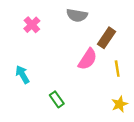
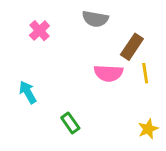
pink semicircle: (88, 59) -> (108, 73), turned 60
yellow line: (117, 69) -> (145, 73), moved

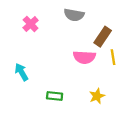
green rectangle: (70, 123) -> (55, 96), turned -49
yellow star: (148, 129) -> (97, 96), moved

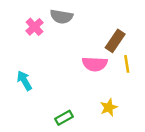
gray semicircle: (74, 15) -> (61, 17), moved
green rectangle: (55, 96) -> (64, 118), moved, turned -35

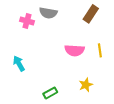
pink cross: (35, 27) -> (27, 21), turned -32
brown rectangle: (115, 41) -> (91, 14), moved

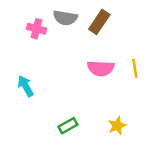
brown rectangle: (91, 14) -> (99, 22), moved
yellow star: (86, 85) -> (117, 126), moved

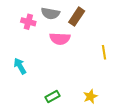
pink semicircle: (101, 68) -> (60, 39), moved

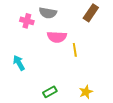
brown rectangle: (77, 17) -> (91, 13), moved
yellow line: (104, 52) -> (75, 50), moved

